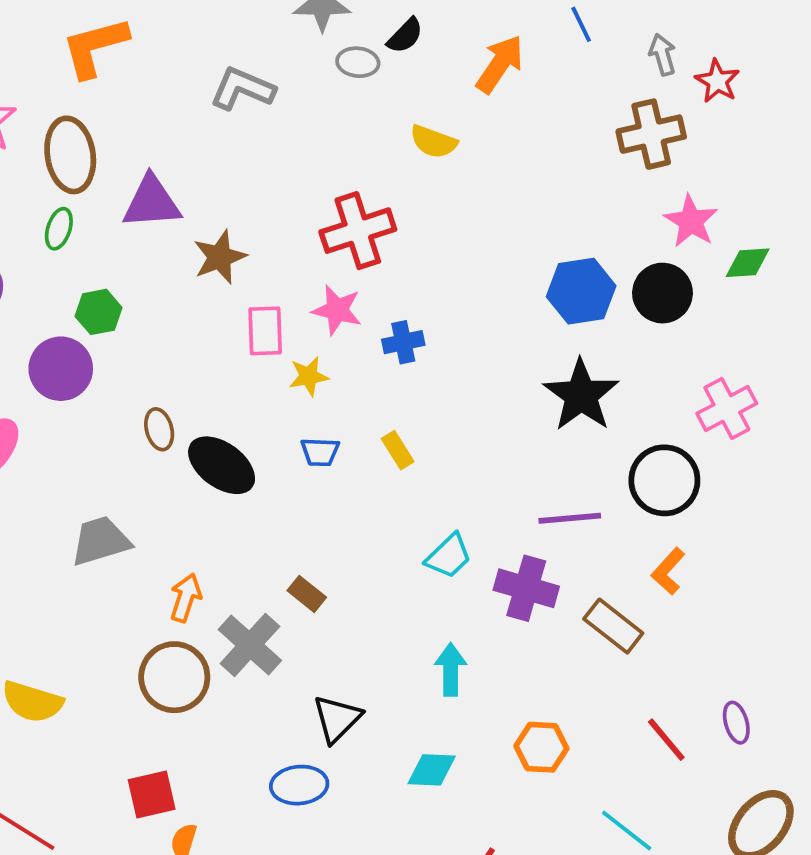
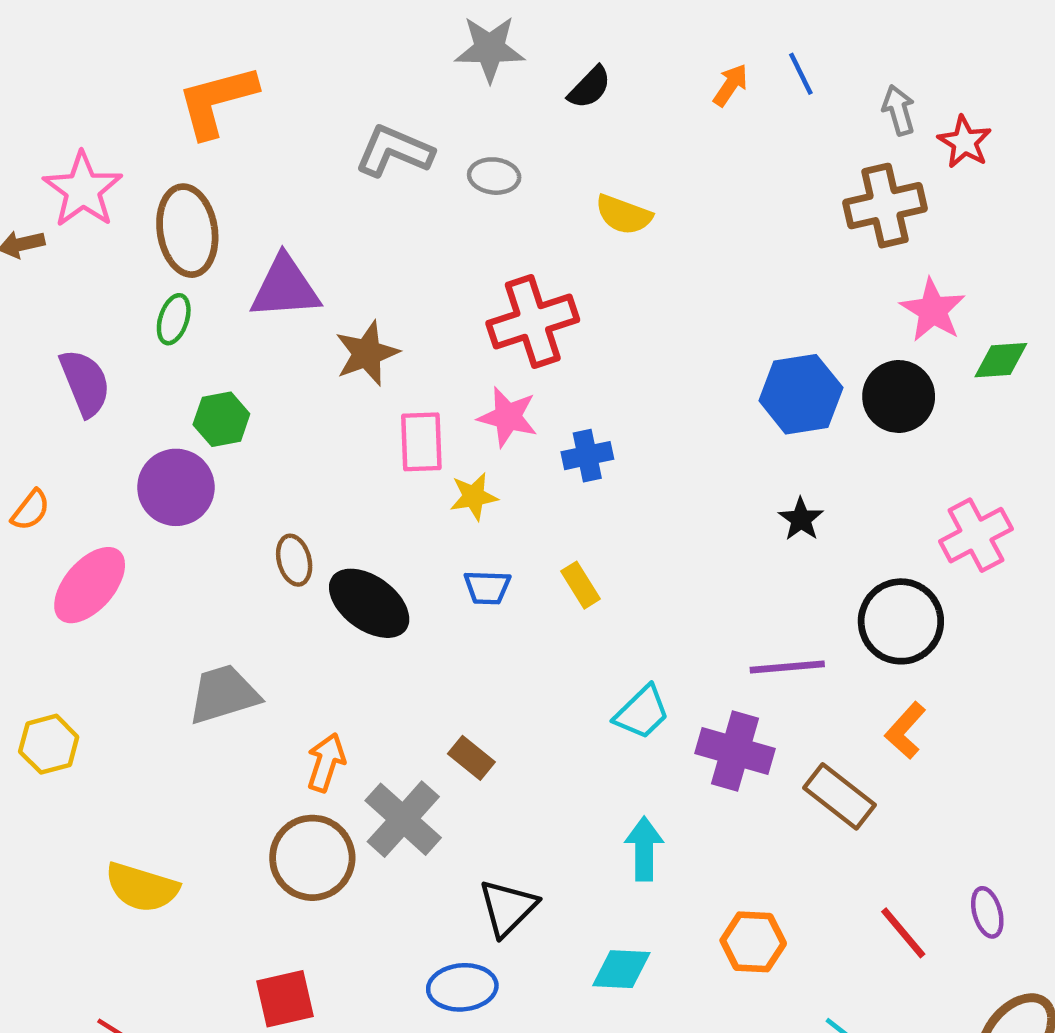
gray ellipse: (358, 62) -> (494, 176), moved
orange arrow: (500, 64) -> (730, 85), moved, size x0.6
black star: (581, 395) -> (801, 519), size x0.5

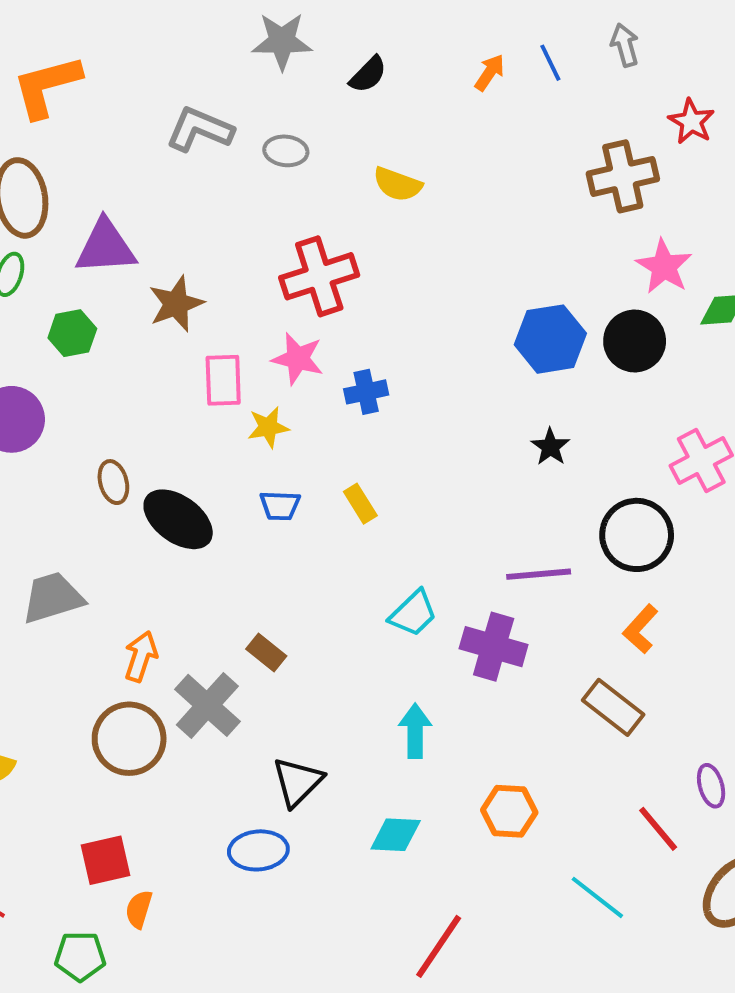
gray arrow: (899, 110) -> (625, 45), moved
green hexagon: (221, 419) -> (72, 333), moved
brown rectangle: (840, 796) -> (613, 707), moved
red line: (903, 933) -> (658, 829), moved

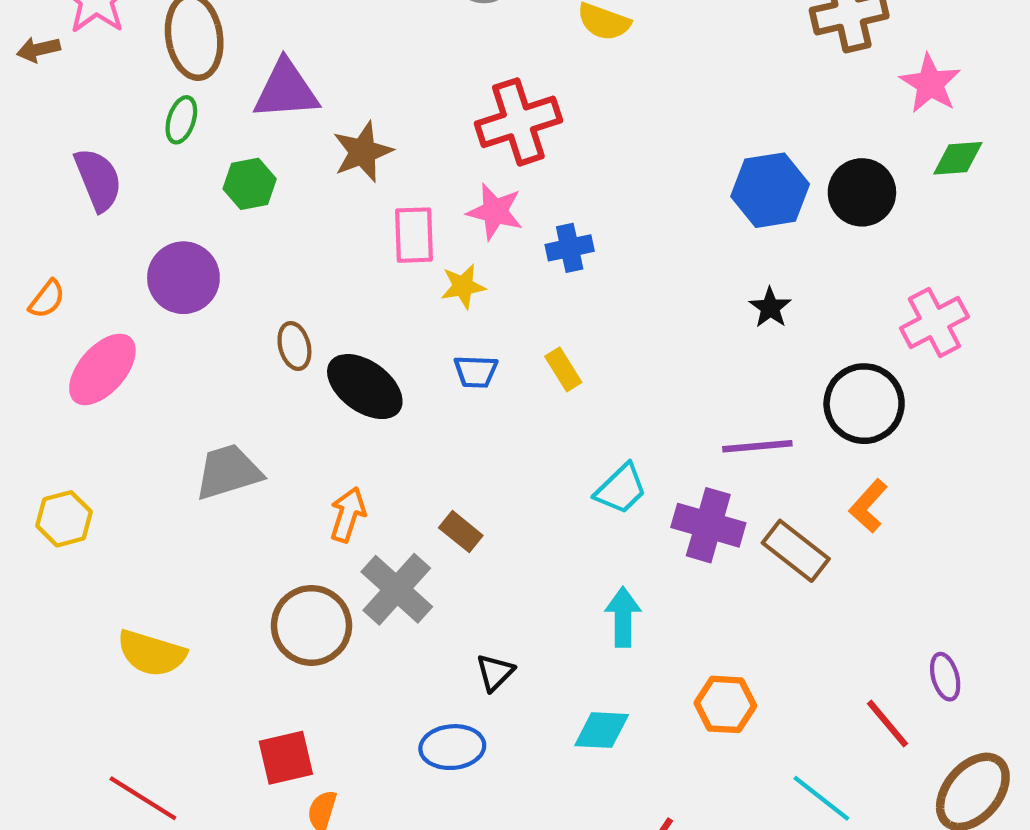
pink star: (664, 267) -> (930, 84), moved
orange arrow: (141, 656) -> (348, 515), moved
brown rectangle: (613, 707) -> (796, 551), moved
black triangle: (298, 782) -> (495, 672), size x0.7

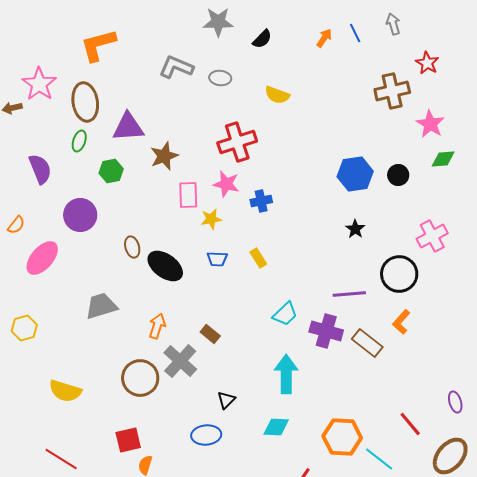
black circle: (862, 192) -> (398, 175), size x0.7
cyan arrow: (623, 617) -> (286, 374), size x1.4
purple ellipse: (945, 677) -> (455, 402), moved
orange hexagon: (725, 704) -> (342, 437), moved, size x1.4

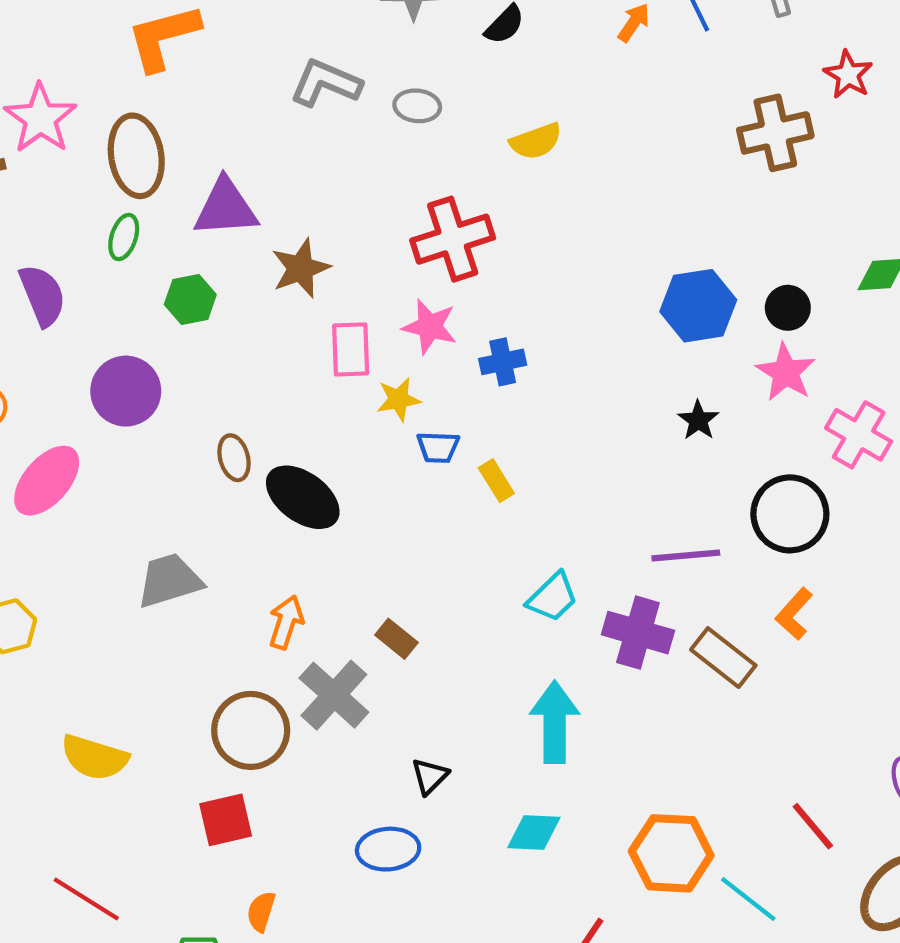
yellow semicircle: (277, 95) -> (536, 141), turned -40
pink star: (430, 124) -> (786, 372), moved
pink cross: (432, 236) -> (859, 435), turned -32
blue trapezoid: (217, 259) -> (438, 447), moved
red square: (128, 440) -> (226, 820), moved

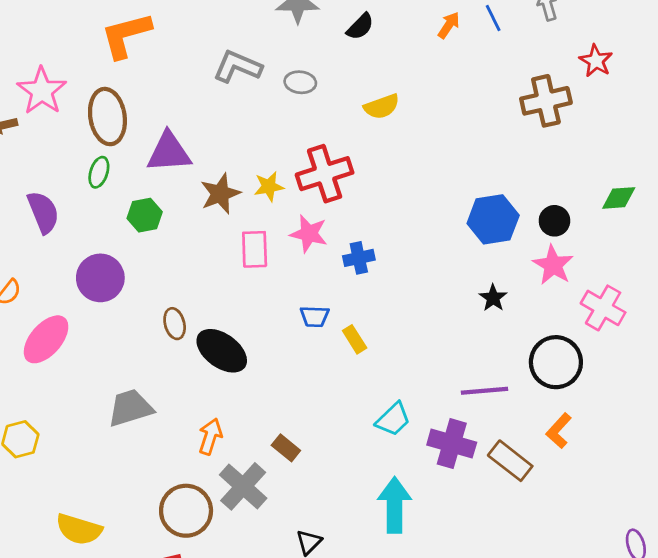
yellow star: (398, 399) -> (269, 187), moved

